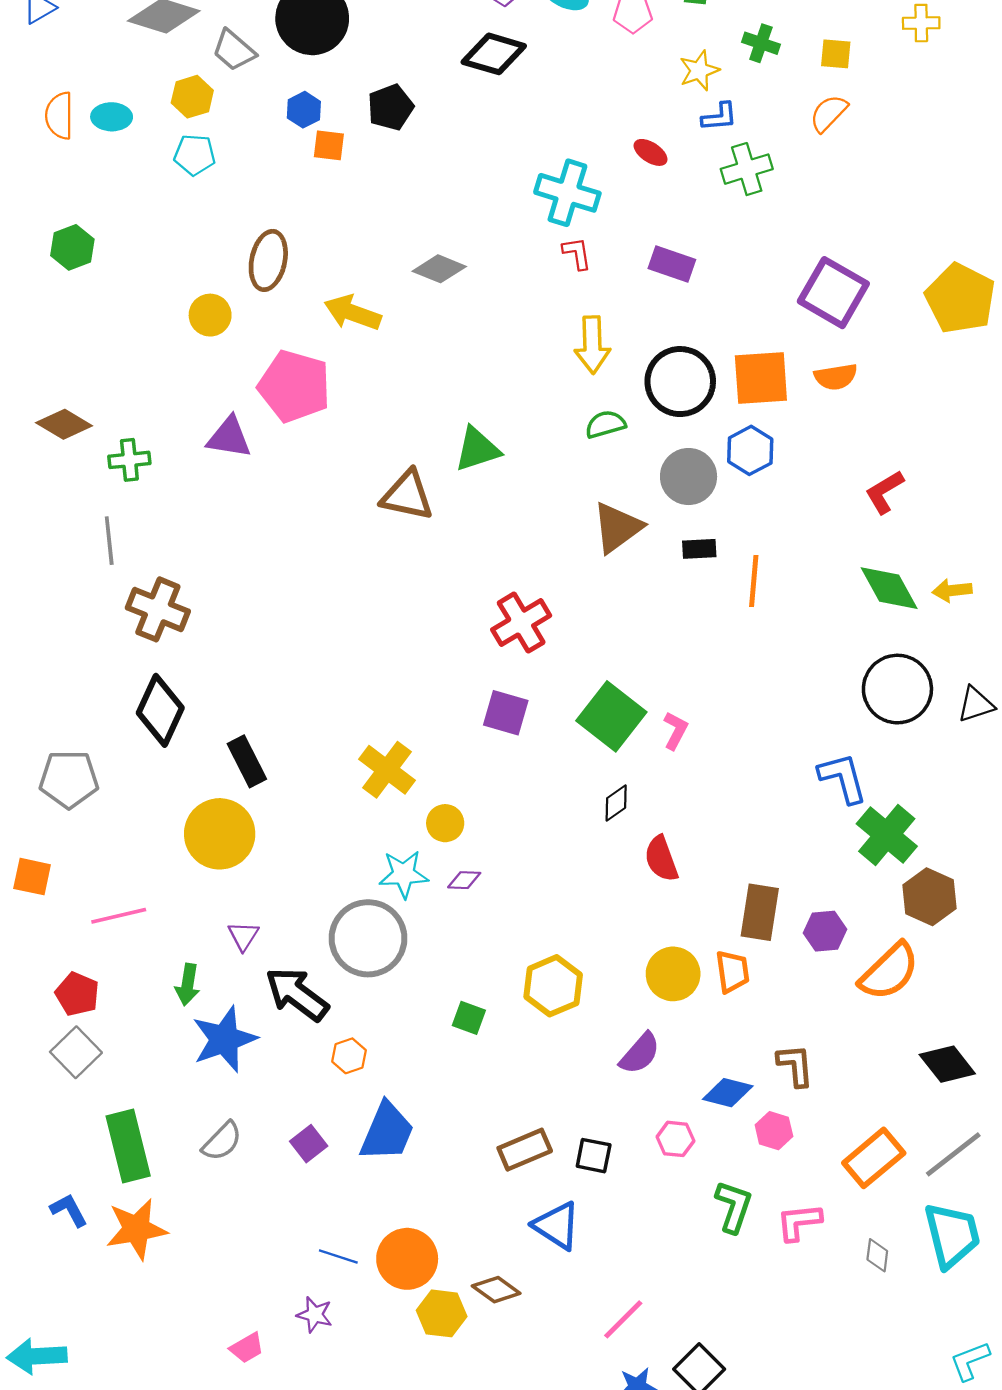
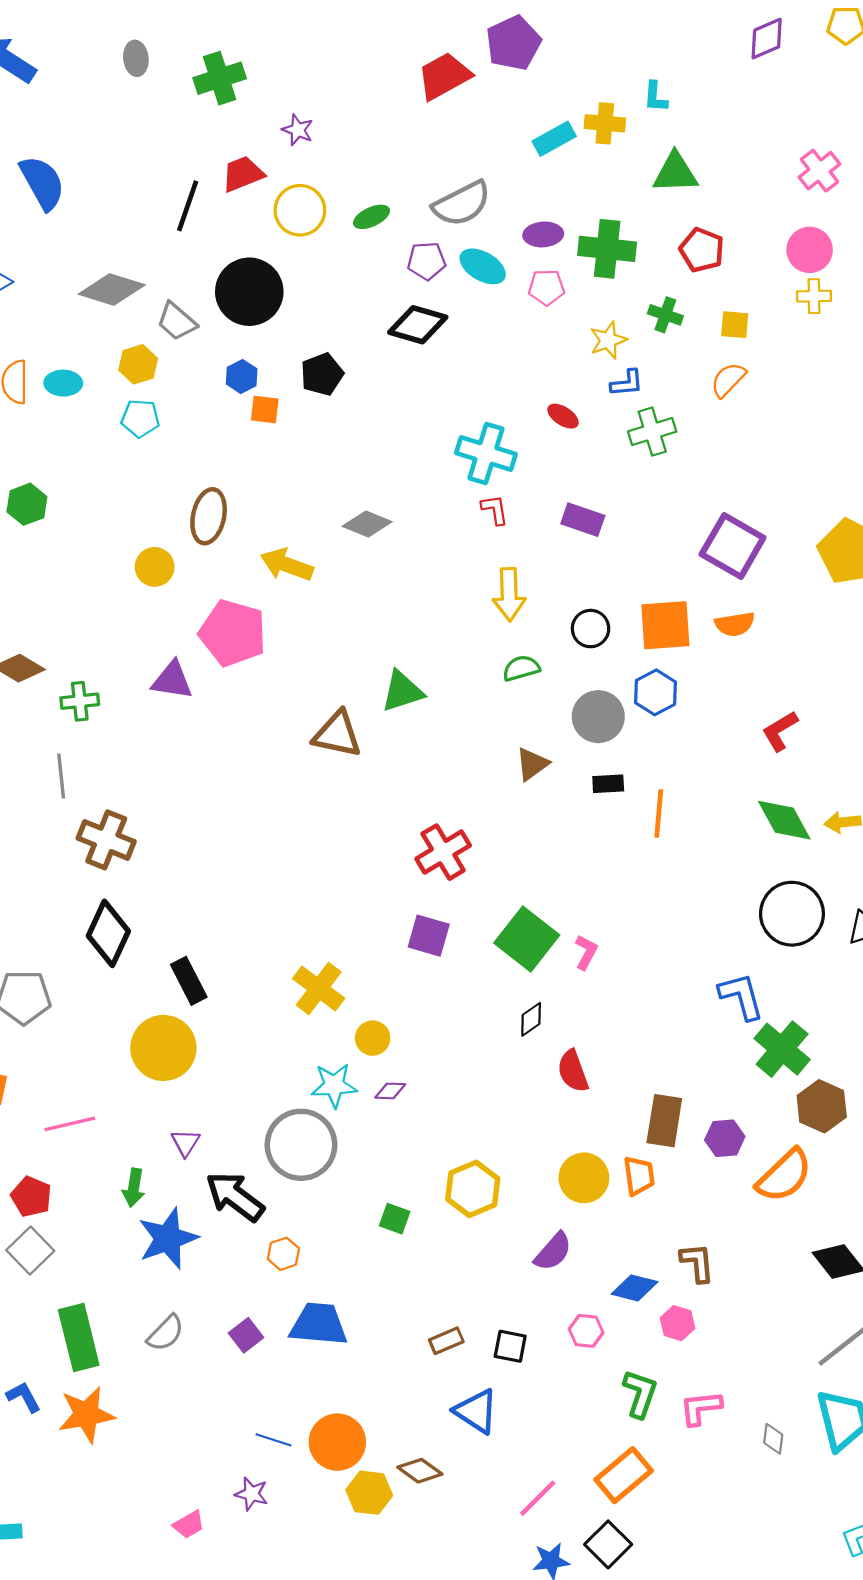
black circle: (680, 382) -> (591, 629), size x0.6
brown triangle: (617, 528) -> (532, 764), size x0.7
blue trapezoid: (387, 1132) -> (319, 1324), turned -108
brown rectangle: (525, 1150) -> (446, 1341), size x0.7
orange rectangle: (874, 1158) -> (624, 1475), moved

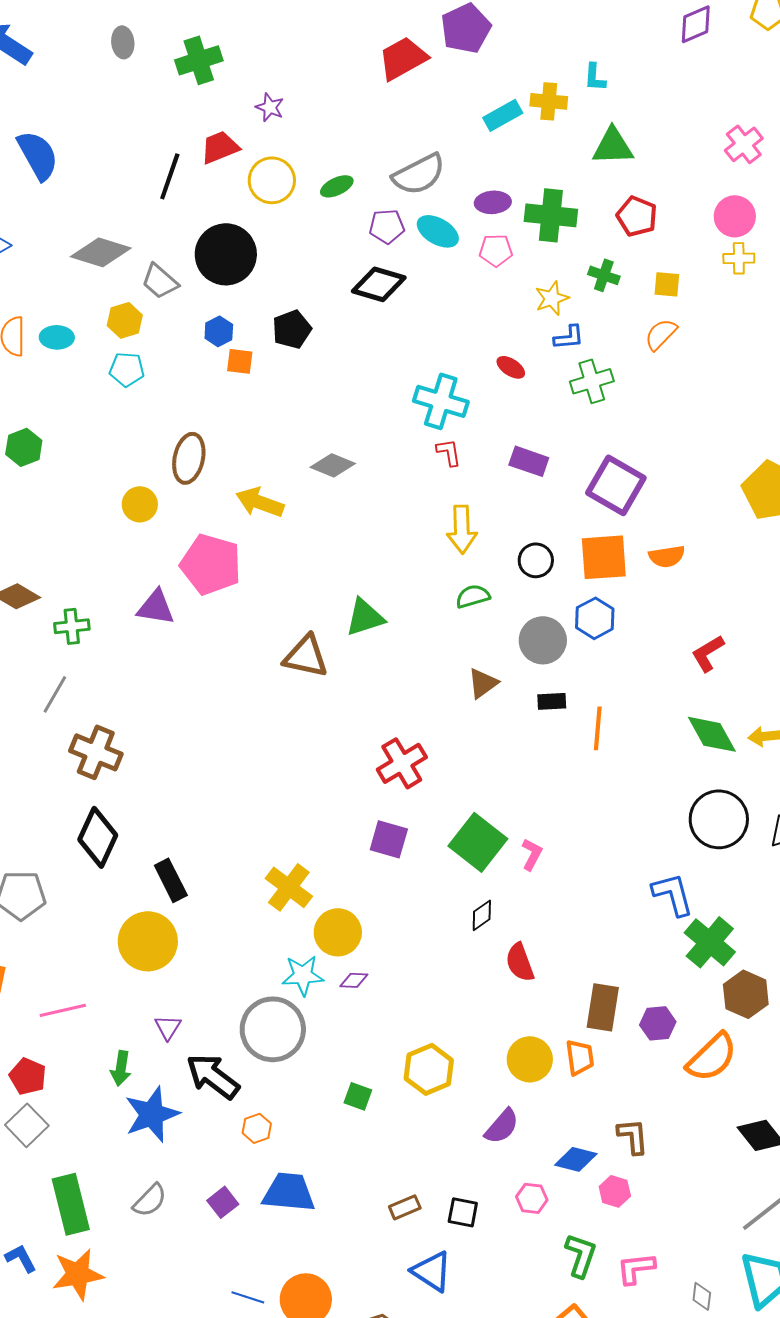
purple square: (733, 546) -> (616, 485), moved
gray line: (61, 776) -> (55, 694), turned 36
yellow circle: (373, 1038) -> (338, 932), size x1.5

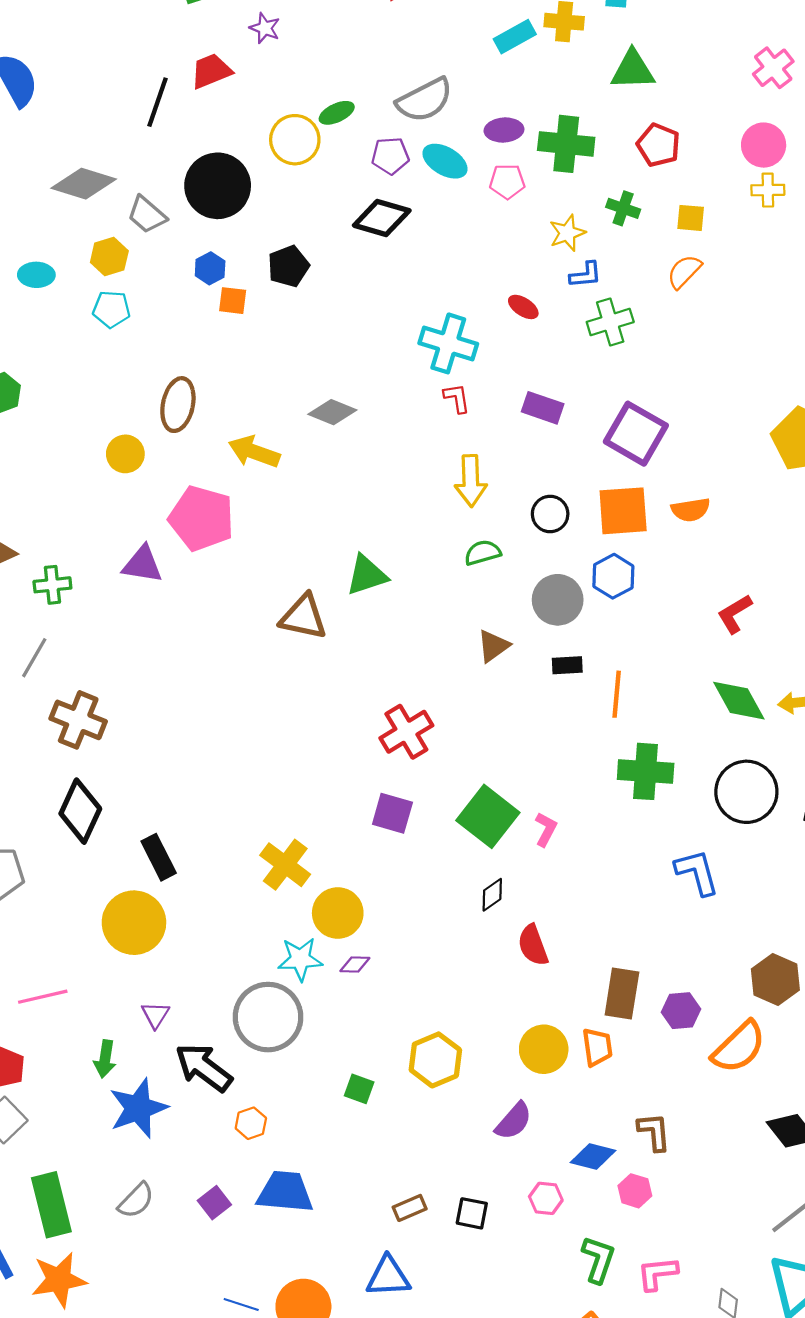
yellow circle: (272, 180) -> (295, 140), moved
green cross: (710, 942) -> (646, 771), moved, turned -36
blue triangle: (432, 1271) -> (388, 1277), moved, turned -36

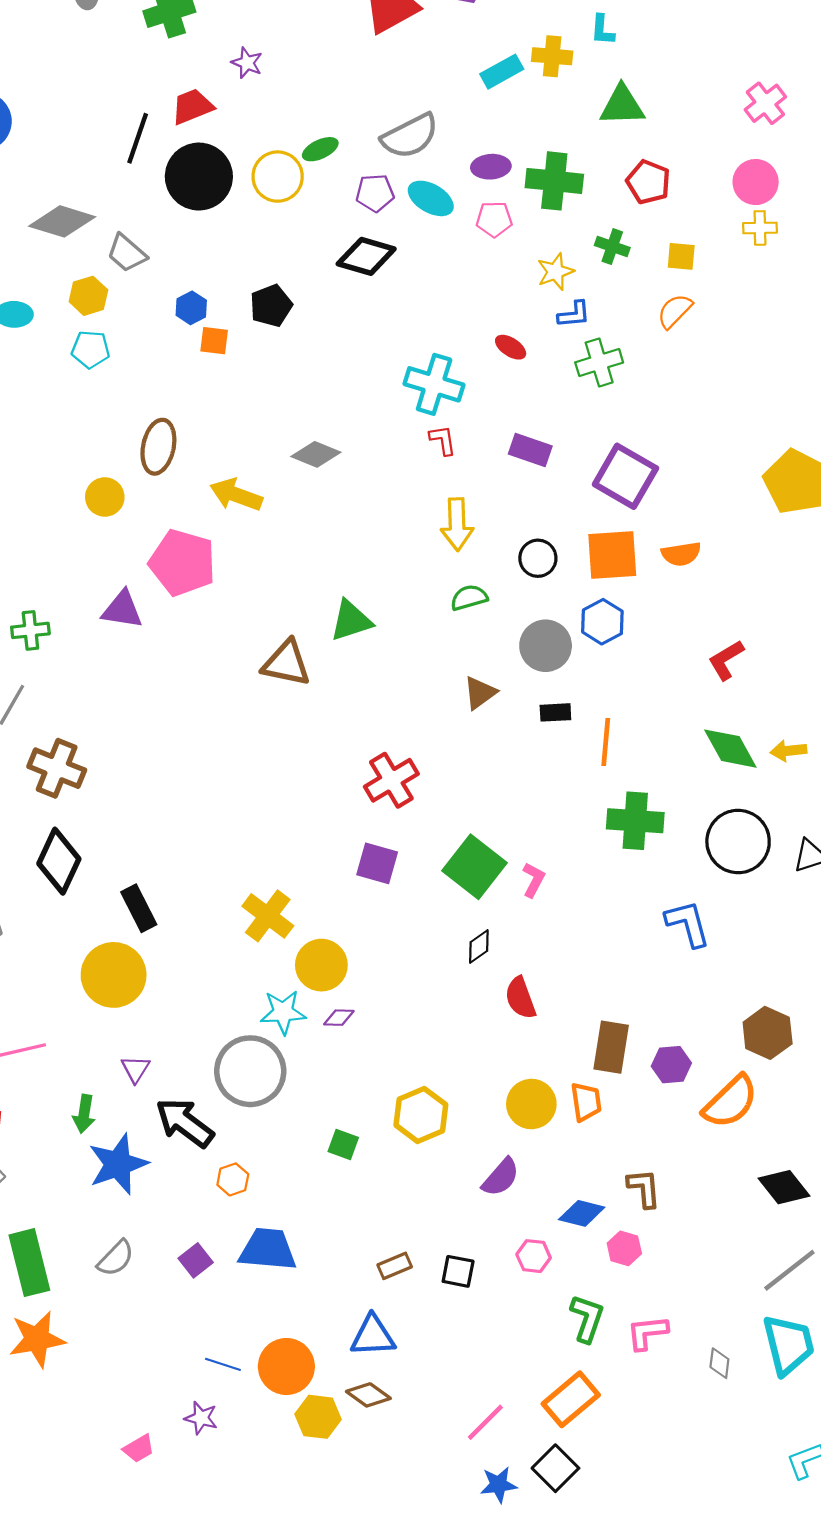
black circle: (218, 186) -> (199, 177), moved

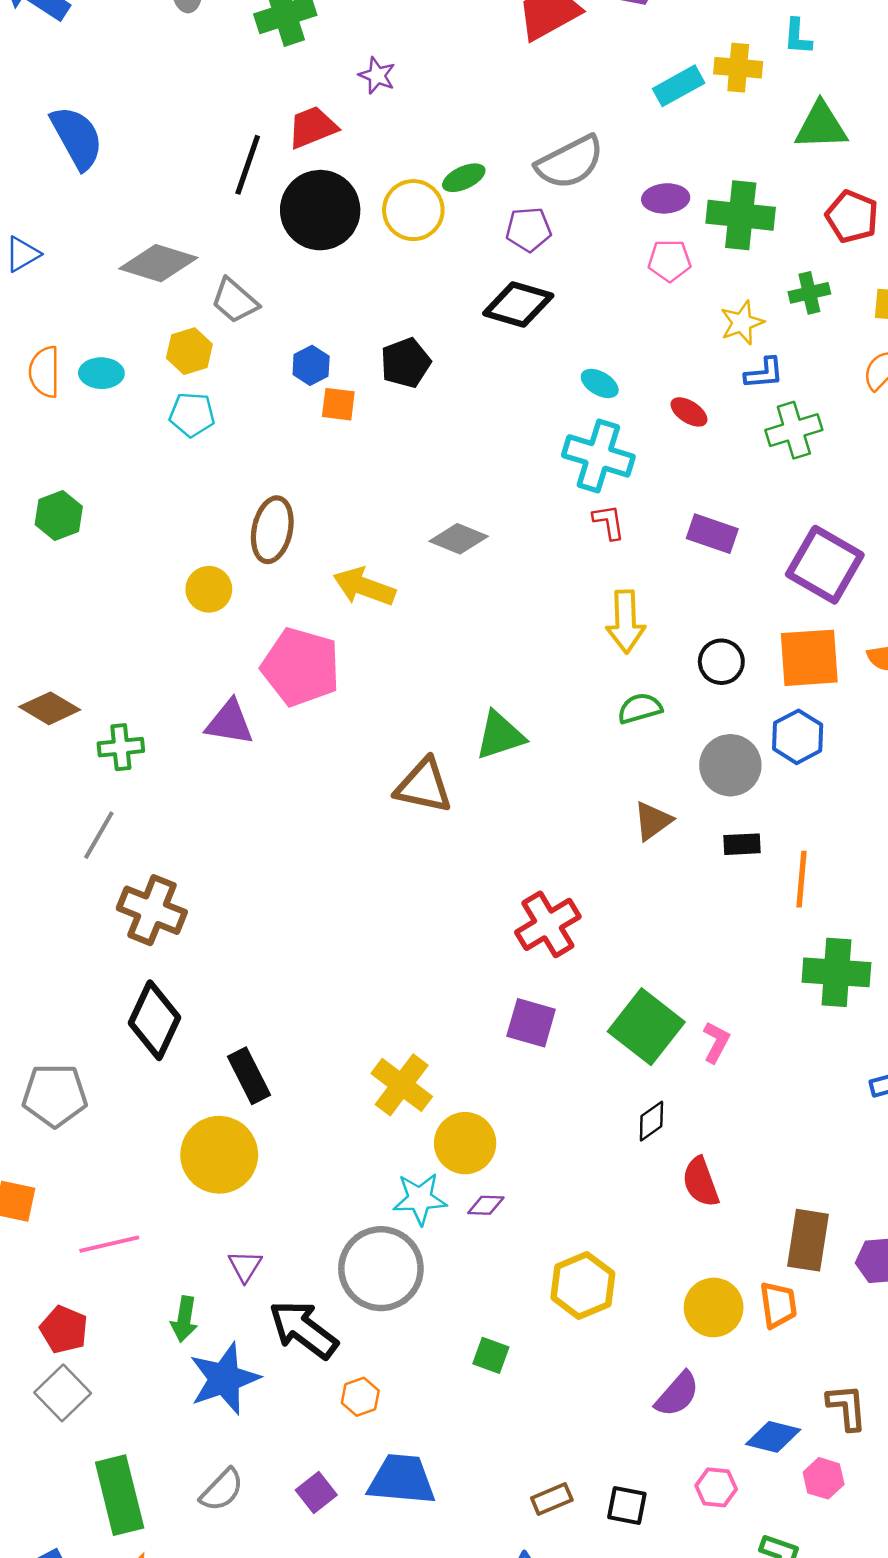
cyan ellipse: (431, 198) -> (600, 383), moved, size x0.7
green cross: (612, 247) -> (809, 293), turned -32
yellow hexagon: (421, 1115) -> (583, 1285), moved

